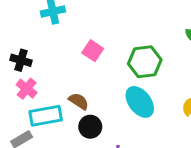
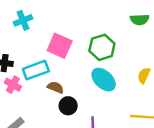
pink square: (93, 51) -> (60, 46), size x1.5
cyan rectangle: (46, 116) -> (36, 70), moved

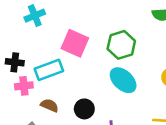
pink cross: (13, 85) -> (24, 86), turned -35
brown semicircle: (55, 87) -> (49, 105), moved

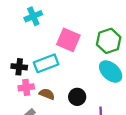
black cross: (15, 62) -> (19, 67), moved
pink cross: (24, 86) -> (26, 87), moved

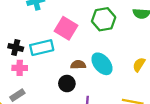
green hexagon: (109, 41) -> (104, 19), moved
brown semicircle: (47, 94) -> (78, 65), moved, turned -32

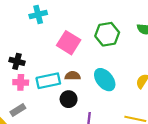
cyan rectangle: (42, 48) -> (48, 81), moved
brown semicircle: (78, 65) -> (73, 76), moved

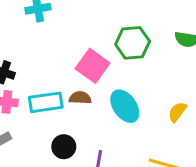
pink square: (69, 43) -> (93, 66), moved
black circle: (69, 99) -> (64, 147), moved

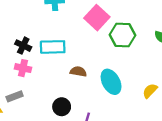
pink square: (93, 66) -> (97, 18), moved
cyan rectangle: (46, 102) -> (53, 47), moved

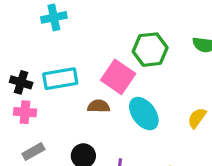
pink square: (97, 18) -> (118, 77), moved
gray rectangle: (15, 96) -> (33, 151), moved

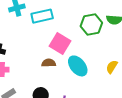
green hexagon: (150, 50) -> (91, 24), moved
cyan rectangle: (60, 79) -> (42, 16), moved

